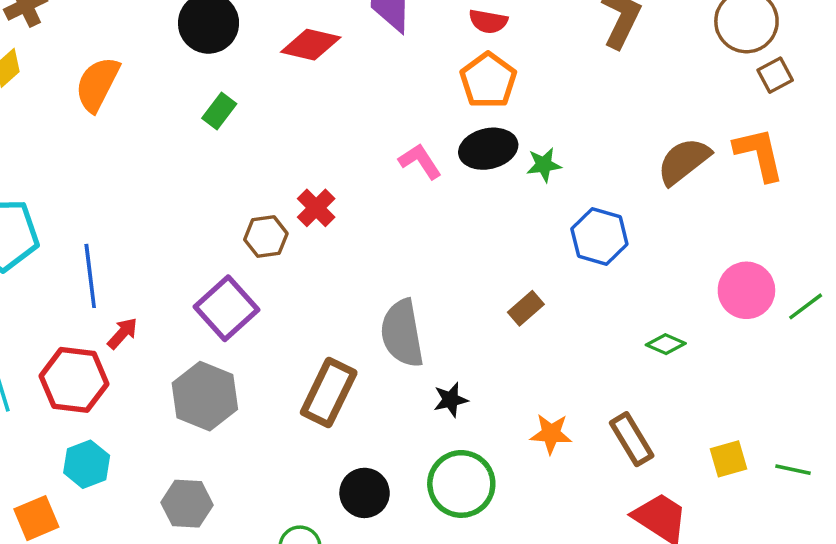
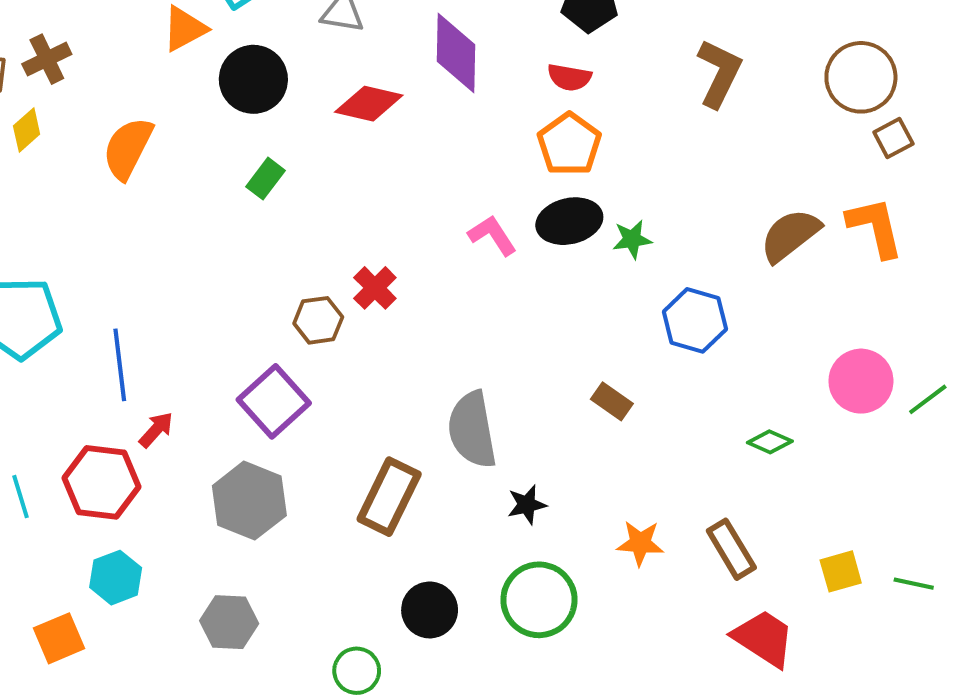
brown rectangle: (526, 308) -> (612, 401), turned 76

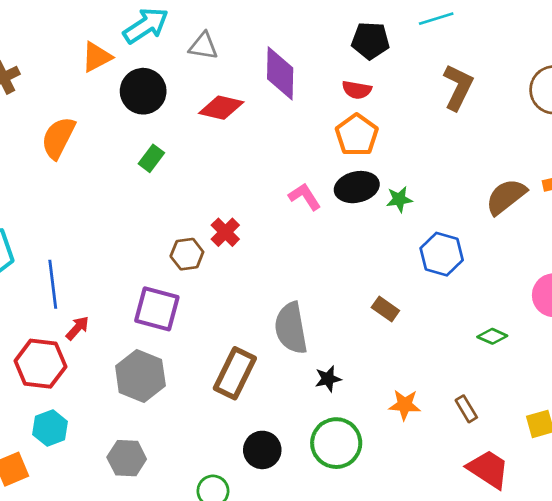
purple square: (274, 401) -> (157, 309), turned -33
brown rectangle: (731, 549) -> (466, 409), size x0.7

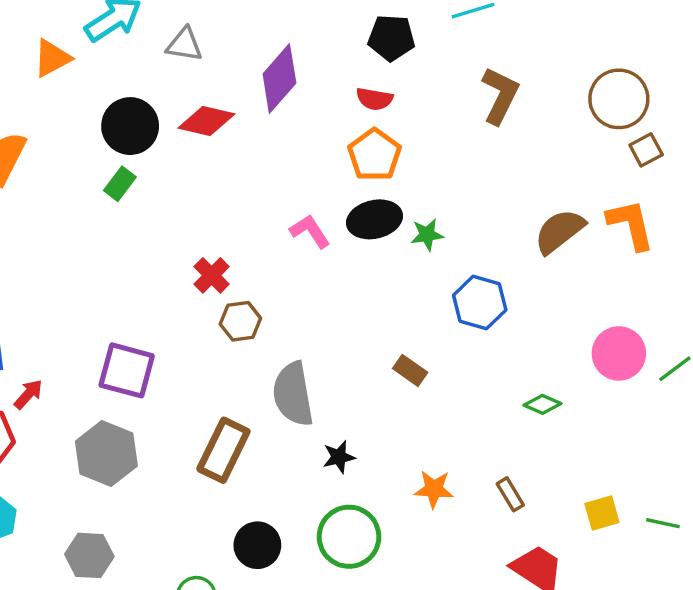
purple diamond: (280, 73) -> (279, 79), turned 40
black circle: (143, 91) -> (130, 126), moved
brown hexagon: (187, 254) -> (240, 321), moved

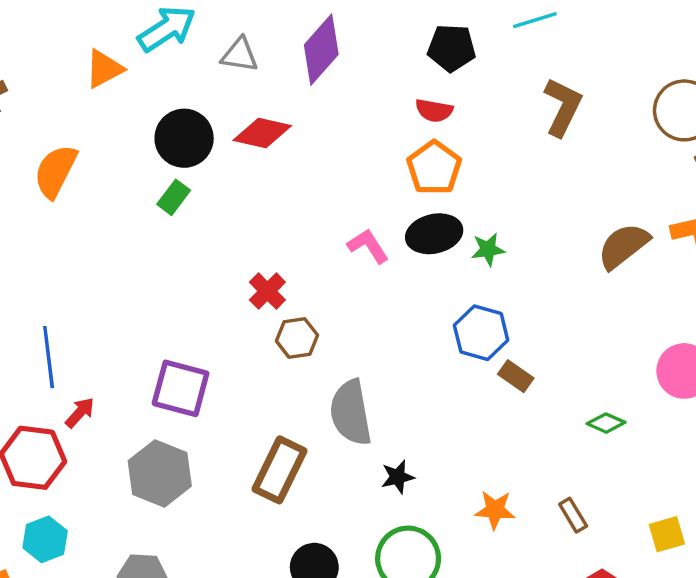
purple diamond: (279, 79) -> (321, 50), moved
blue hexagon: (480, 303) -> (481, 333), moved
brown rectangle: (410, 370) -> (516, 376), moved

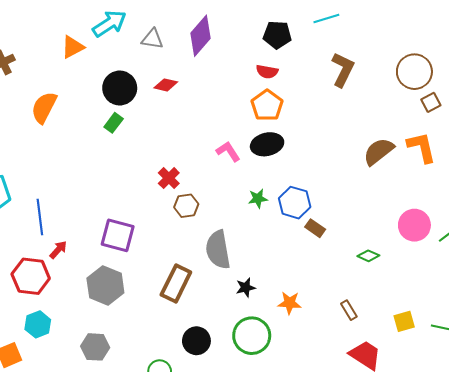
red diamond: (262, 133) -> (166, 85), size x0.7
green star: (488, 249) -> (258, 199), moved
orange star: (495, 510) -> (290, 303), moved

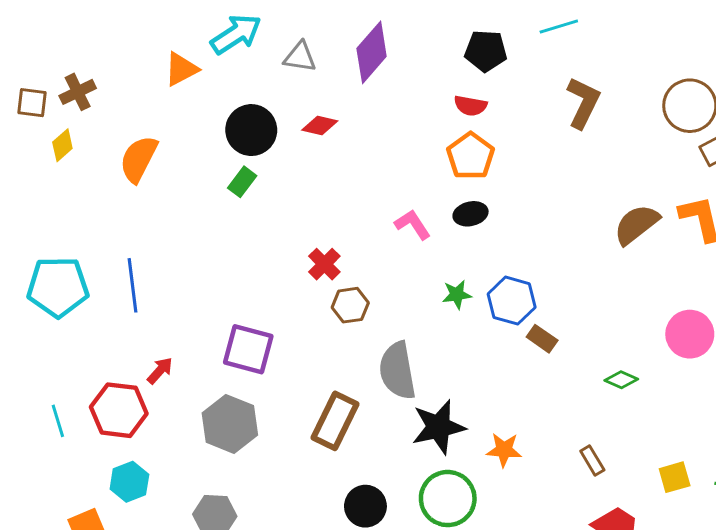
black ellipse: (267, 144) -> (471, 214), size x0.7
blue line: (40, 217) -> (132, 285), moved
black star: (246, 288) -> (439, 427), size x1.8

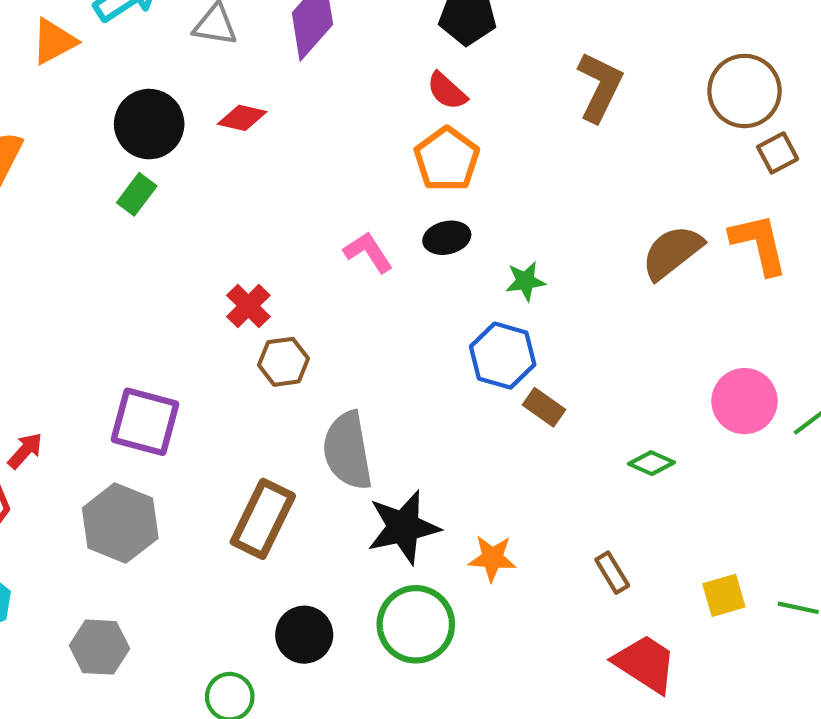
red semicircle: (471, 106) -> (447, 91), turned 32
green star: (457, 294) -> (525, 281), moved

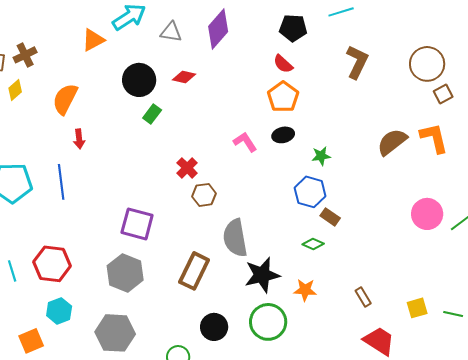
green rectangle: (137, 194) -> (152, 114), moved
red arrow: (25, 451) -> (79, 139), moved, turned 132
green diamond: (651, 463) -> (313, 244), moved
gray hexagon: (100, 647) -> (115, 333), size x1.4

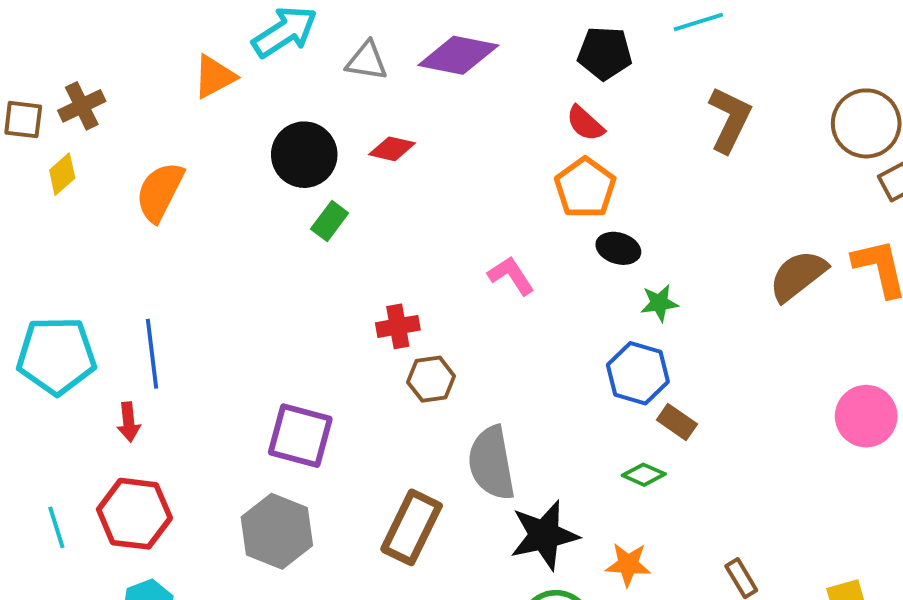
purple diamond: (218, 29) -> (458, 55), turned 60
black ellipse: (283, 135) -> (618, 248), moved, turned 30
red arrow: (79, 139) -> (129, 422), moved
red cross: (187, 168) -> (398, 326), turned 35

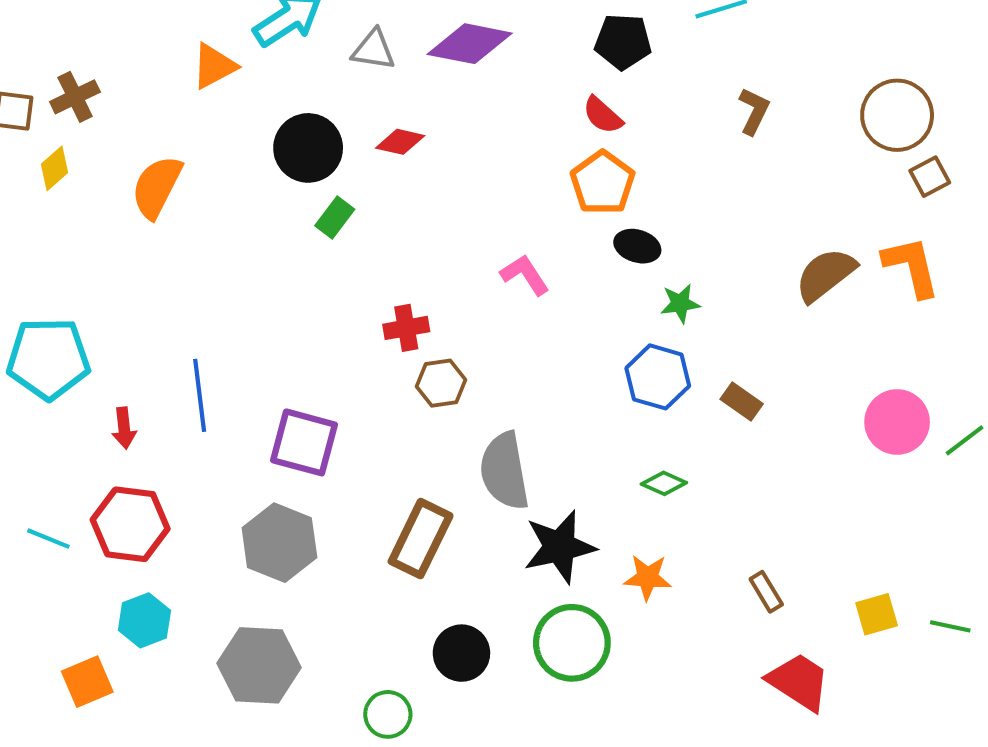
brown L-shape: (730, 120) -> (754, 111), size x0.7
blue line: (152, 354) -> (200, 395), moved
brown rectangle: (677, 422) -> (742, 402), moved
cyan line: (56, 527) -> (48, 539), turned -51

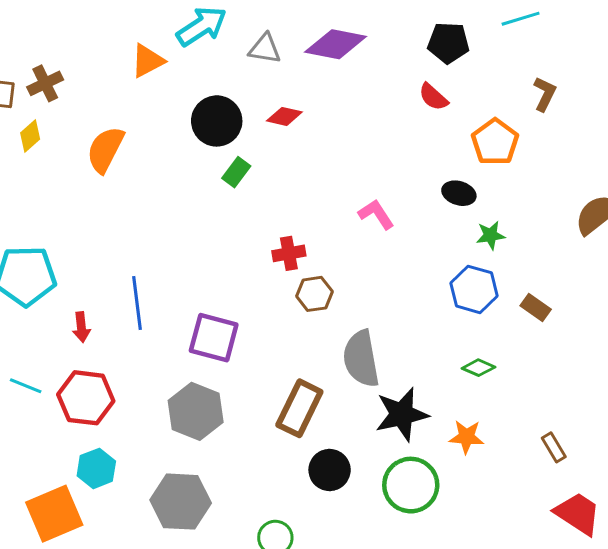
orange pentagon: (603, 183) -> (495, 142), moved
cyan line: (48, 539) -> (26, 386), moved
black circle: (461, 653) -> (330, 470), moved
orange square: (87, 682) -> (54, 514), size x1.5

